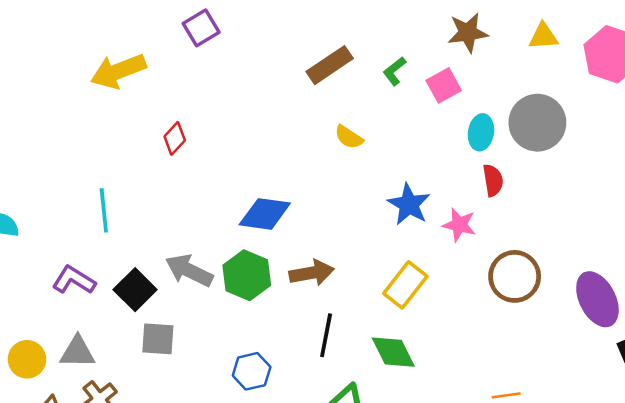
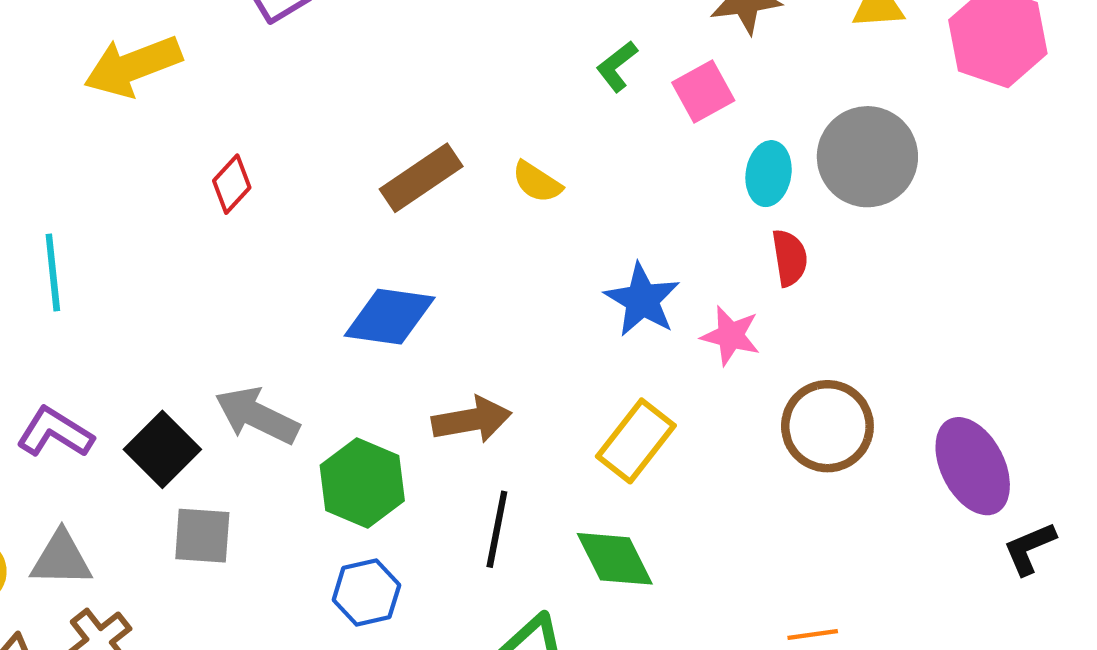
brown rectangle: (330, 65) -> (421, 178), moved
cyan line: (104, 210) -> (53, 273), moved
green hexagon: (247, 275) -> (362, 483), moved

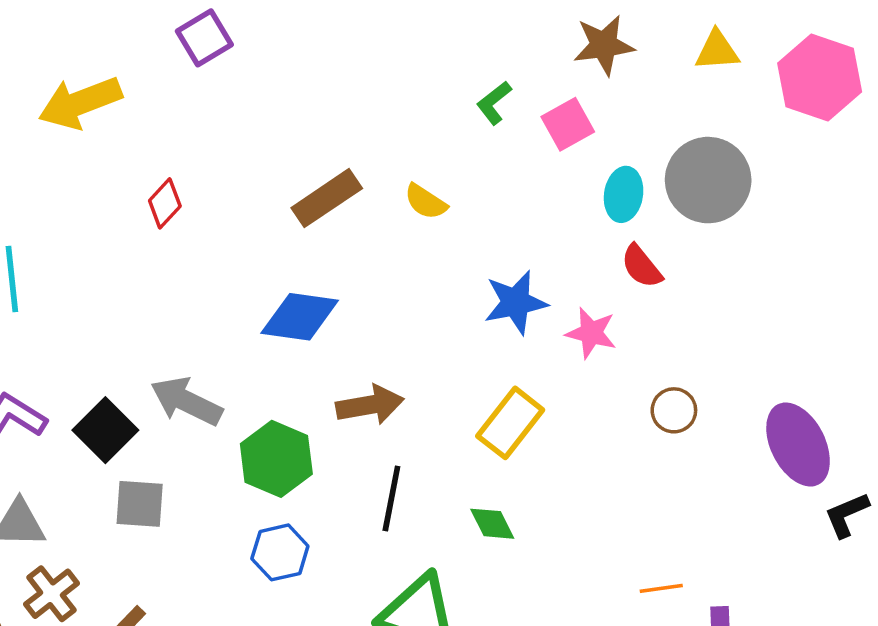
red semicircle: (790, 258) -> (642, 266), turned 150
blue star: (642, 300) -> (516, 302), turned 30
brown circle: (827, 426) -> (674, 410), size x0.6
green diamond: (615, 559) -> (492, 524), size x0.7

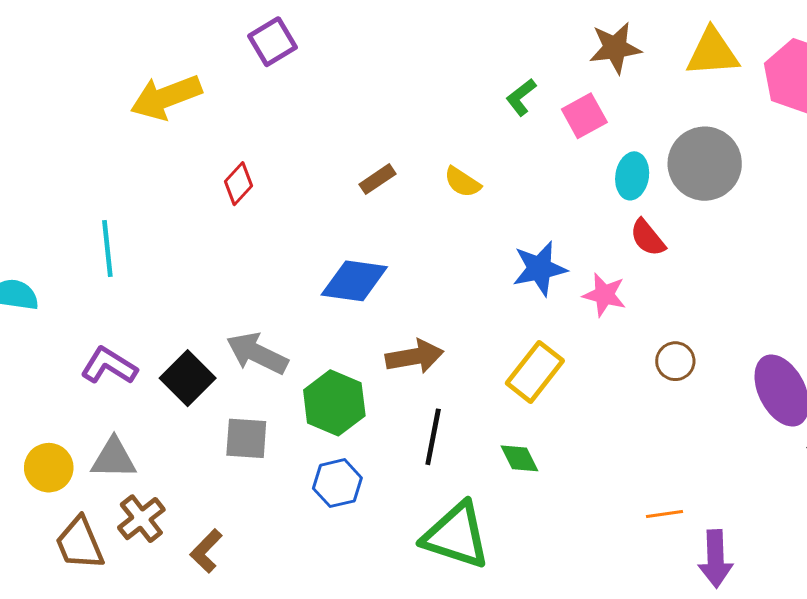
yellow triangle: (717, 51) -> (712, 52), size x1.4
brown rectangle: (327, 198) -> (377, 179), size x0.6
gray square: (140, 504) -> (246, 438), moved

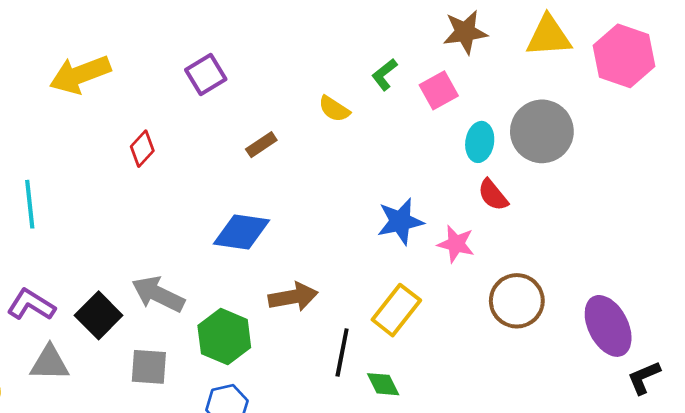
purple square: (273, 42) -> (206, 74), moved
yellow semicircle: (462, 182) -> (334, 109), moved
brown circle: (675, 361) -> (517, 301), size x1.6
black line: (433, 437) -> (342, 352), moved
gray triangle: (114, 458) -> (50, 363), moved

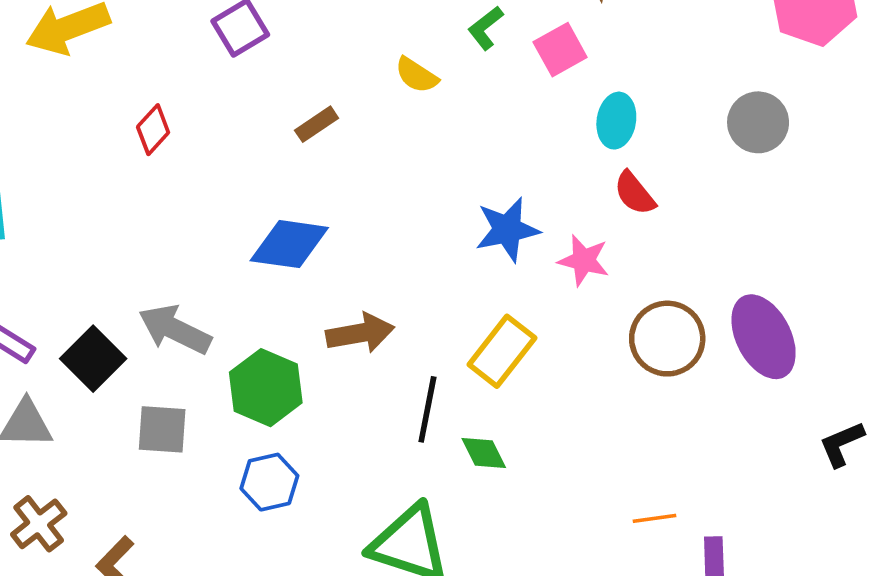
gray circle: (542, 131) -> (758, 122), moved, size x0.7
purple ellipse: (608, 326) -> (764, 337), moved

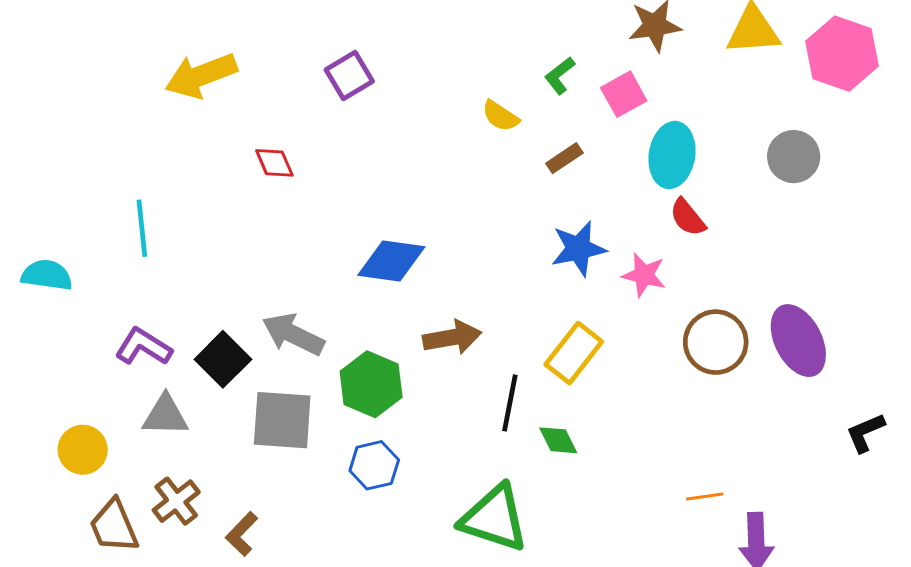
cyan ellipse: (616, 121) -> (672, 155), size x1.4
brown rectangle: (317, 124) -> (564, 158), moved
red diamond: (153, 130) -> (274, 163), turned -66
gray square: (162, 429) -> (282, 420), size x1.4

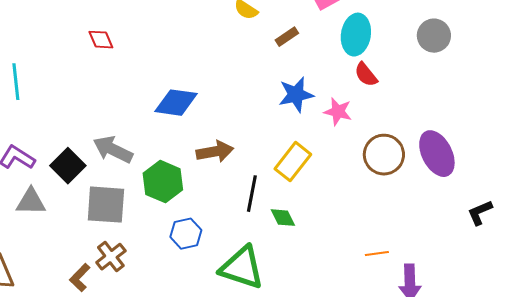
blue hexagon: (374, 465) -> (186, 234), moved
brown cross: (176, 501) -> (111, 257), moved

